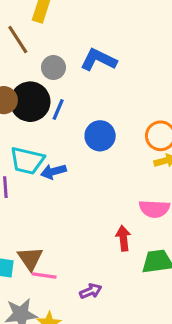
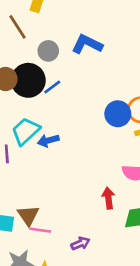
blue line: (58, 109) -> (52, 87), turned 30
blue circle: (100, 136) -> (118, 114), moved
cyan trapezoid: (27, 161) -> (26, 131), turned 124

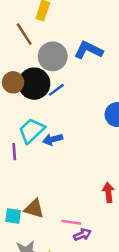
gray circle: (48, 51) -> (53, 56), size x1.5
brown triangle: (28, 215) -> (34, 209), turned -40
pink line: (40, 230) -> (71, 222), moved

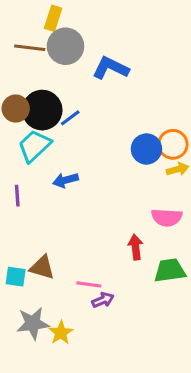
brown line: (24, 34) -> (30, 48), turned -50
gray circle: (53, 56) -> (65, 46), moved
cyan trapezoid: (32, 131) -> (34, 146), moved

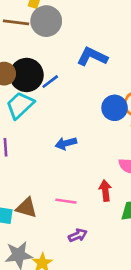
blue L-shape: (111, 68) -> (92, 57), moved
blue arrow: (65, 180) -> (66, 143), moved
pink line: (89, 284) -> (66, 201), moved

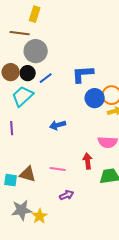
gray circle: (46, 21) -> (36, 51), moved
blue L-shape: (92, 57) -> (83, 74), moved, turned -30
black circle: (26, 75) -> (28, 73), size x0.6

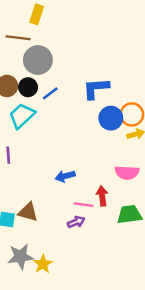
blue arrow: (58, 125) -> (65, 176), moved
pink line: (58, 169) -> (84, 205), moved
purple arrow: (67, 195) -> (76, 222), moved

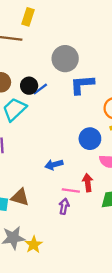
gray circle: (38, 60) -> (65, 59), moved
black circle: (28, 87) -> (29, 86), moved
blue circle: (111, 118) -> (90, 139), moved
purple arrow: (76, 222) -> (64, 206), turned -56

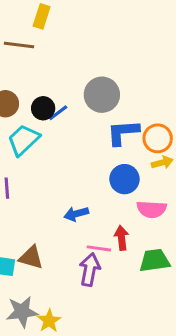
gray circle: (65, 59) -> (102, 95), moved
blue L-shape: (82, 85) -> (123, 132), moved
purple arrow: (64, 206) -> (90, 270), size x1.5

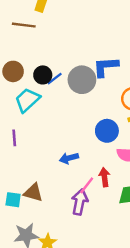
gray circle: (102, 95) -> (82, 80), moved
blue L-shape: (123, 132) -> (106, 67), moved
pink line: (99, 248) -> (87, 185), turned -60

